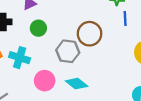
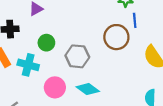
green circle: (38, 28) -> (46, 43), moved
brown circle: (90, 34) -> (116, 37), moved

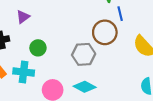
gray hexagon: (77, 56) -> (84, 54), moved

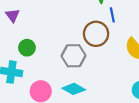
purple triangle: (23, 17) -> (13, 15), turned -32

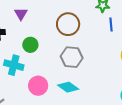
brown circle: (96, 34) -> (68, 24), moved

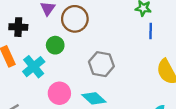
brown circle: (68, 24) -> (75, 19), moved
cyan cross: (14, 65) -> (34, 67), turned 30

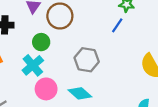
blue line: (151, 31) -> (117, 25), moved, turned 35
cyan cross: (34, 67) -> (33, 65), moved

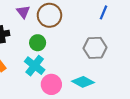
gray hexagon: (87, 60) -> (95, 48), moved

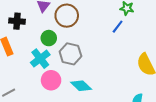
gray hexagon: (95, 48) -> (70, 54), moved

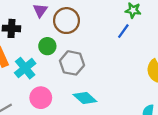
cyan cross: (40, 59) -> (25, 68), moved
pink circle: (51, 80) -> (41, 98), moved

